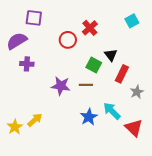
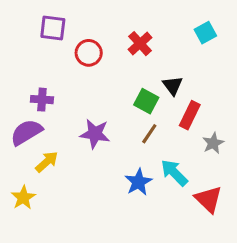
red circle: (68, 40) -> (89, 53), moved
purple semicircle: (17, 41) -> (26, 132), moved
brown line: (86, 85) -> (149, 134), moved, turned -56
yellow arrow: (35, 120) -> (47, 162), moved

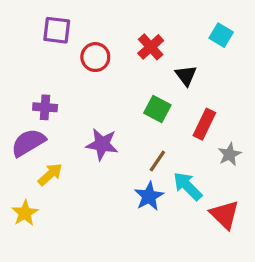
cyan square: (205, 33) -> (221, 35), turned -30
black triangle: (173, 86) -> (186, 75), moved
brown line: (149, 134) -> (157, 161), moved

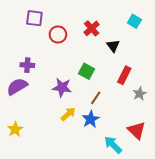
green square: (157, 109) -> (86, 71), moved
yellow arrow: (50, 174) -> (68, 114), moved
cyan arrow: (188, 186) -> (113, 145), moved

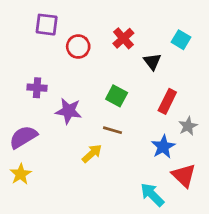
cyan square: (134, 21) -> (181, 40), moved
purple semicircle: (17, 87) -> (23, 137), moved
purple star: (62, 88) -> (69, 111), moved
brown line: (96, 98) -> (112, 130), moved, turned 72
blue star: (91, 119) -> (163, 147), moved

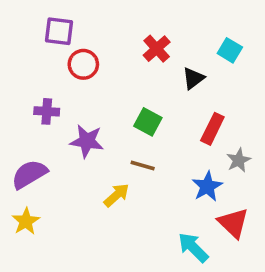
red circle: (78, 47) -> (83, 64), moved
black triangle: (152, 62) -> (193, 78), turned 30

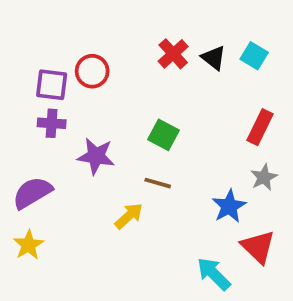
purple square: (59, 31) -> (52, 85), moved
black triangle: (193, 78) -> (214, 58), moved, turned -45
red rectangle: (212, 129) -> (260, 127), moved

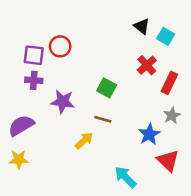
red cross: (173, 54) -> (147, 65), moved
black triangle: (214, 58) -> (142, 26), moved
yellow star: (28, 245) -> (19, 159), turned 30
cyan arrow: (214, 274) -> (125, 177), moved

